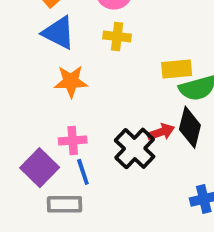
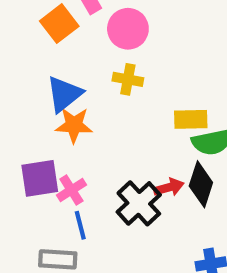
blue triangle: (59, 33) -> (64, 94), moved, turned 51
pink cross: (73, 140) -> (71, 190), turned -32
purple square: (40, 168) -> (40, 178), moved, turned 33

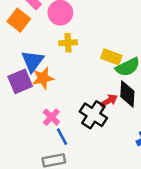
yellow rectangle: (191, 119) -> (111, 57), turned 36
purple square: (40, 178) -> (20, 81), moved

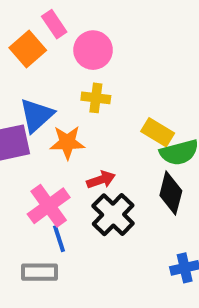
orange star: (43, 78) -> (67, 142), moved
red arrow: (109, 101) -> (101, 180), moved
pink cross: (51, 117) -> (49, 206), size x1.5

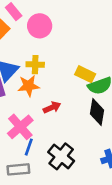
yellow cross: (96, 98) -> (35, 65), moved
black cross: (113, 215) -> (61, 156), moved
blue line: (59, 239) -> (29, 147), turned 42

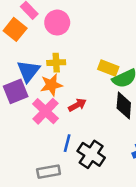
pink cross: (20, 127) -> (45, 111), moved
blue line: (29, 147) -> (67, 143), moved

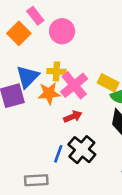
pink cross: (45, 111) -> (74, 85), moved
black cross: (91, 154) -> (82, 150), moved

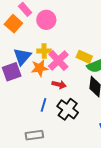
red arrow: (73, 117) -> (59, 85), turned 40
blue line: (58, 154) -> (44, 105), moved

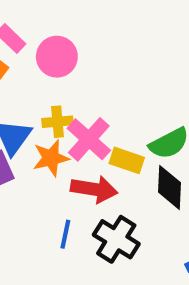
yellow rectangle: (84, 57) -> (127, 160), moved
red arrow: (59, 85) -> (94, 189), size x1.5

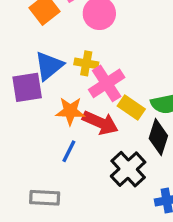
orange star: (51, 158) -> (70, 111), moved
black cross: (116, 239) -> (128, 169), moved

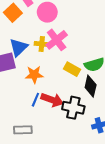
pink cross: (107, 83) -> (57, 40), moved
red arrow: (100, 123) -> (52, 100), moved
black cross: (128, 169) -> (73, 108), turned -30

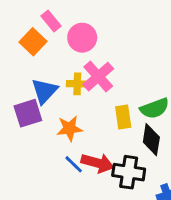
yellow rectangle: (72, 69) -> (123, 117), turned 56
blue line: (35, 100) -> (74, 164), turned -64

